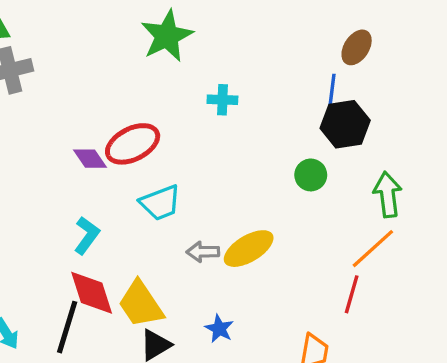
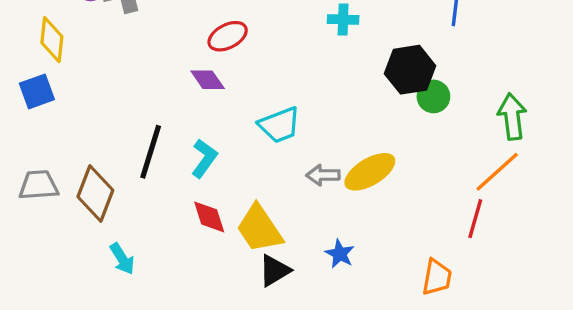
black hexagon: (345, 124) -> (410, 70), moved
red ellipse: (133, 144) -> (228, 36), moved, size x0.7
red diamond: (92, 293) -> (209, 217), size x0.7
black line: (67, 327) -> (151, 152), moved

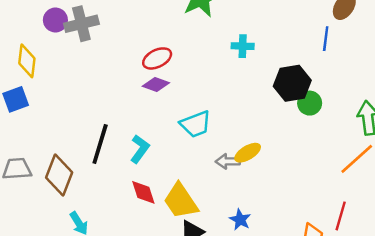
purple diamond: (208, 80) -> (156, 84), moved, turned -35
yellow ellipse: (370, 172) -> (248, 153), moved, size x0.7
red line: (475, 219) -> (341, 216), moved

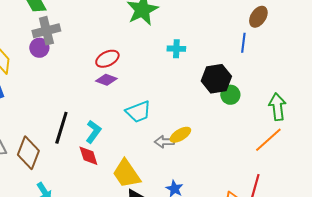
purple circle: (55, 20) -> (39, 48), moved
red diamond: (143, 192) -> (88, 156), moved

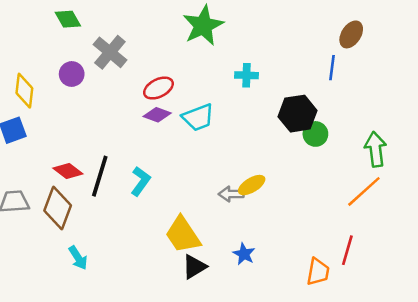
gray cross: (46, 31) -> (110, 52), moved, turned -36
cyan trapezoid: (138, 112) -> (198, 117), moved
red diamond: (88, 156) -> (68, 171), moved, turned -35

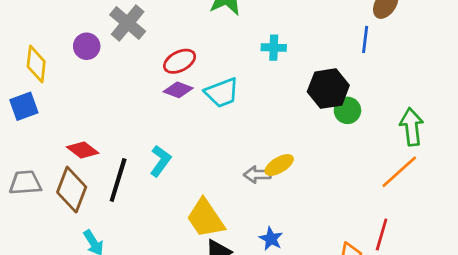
black line: (100, 176) -> (118, 180), moved

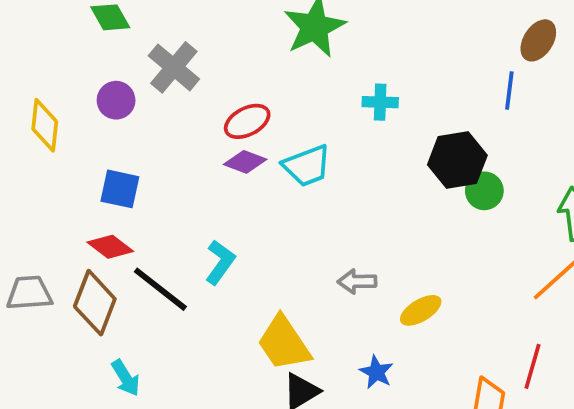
blue square: (24, 106) -> (120, 189), moved, turned 32
yellow ellipse: (279, 165) -> (421, 310), moved
black line: (118, 180) -> (160, 289), turned -69

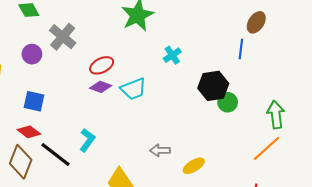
cyan cross: (380, 102) -> (172, 55), turned -36

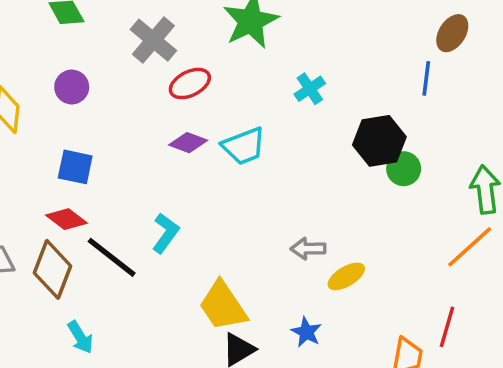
gray cross: (63, 37) -> (153, 40), moved
red ellipse: (102, 65) -> (190, 84), moved
gray arrow: (160, 150) -> (308, 249), moved

